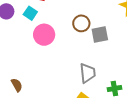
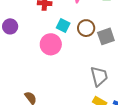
cyan square: (30, 13) -> (63, 26), moved

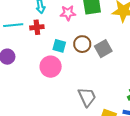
gray trapezoid: (99, 76) -> (87, 97), moved

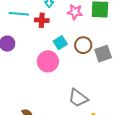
cyan square: (59, 46) -> (60, 43), turned 32
gray trapezoid: (87, 97) -> (78, 98), turned 140

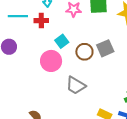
brown circle: (83, 45) -> (84, 52), moved
gray trapezoid: (78, 98) -> (76, 85), moved

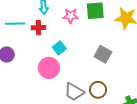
gray square: (105, 48) -> (103, 54), turned -36
brown circle: (84, 52) -> (98, 90), moved

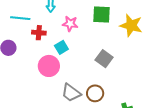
pink star: (71, 16) -> (70, 24), moved
red cross: (38, 28) -> (39, 33), moved

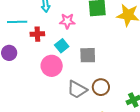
gray square: (104, 59) -> (88, 55), moved, turned -30

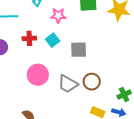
red cross: (37, 34) -> (29, 38), moved
pink circle: (52, 66) -> (38, 75), moved

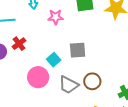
red cross: (29, 38) -> (19, 44), moved, turned -32
cyan square: (53, 40) -> (54, 60), moved

